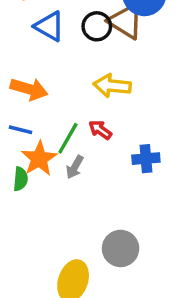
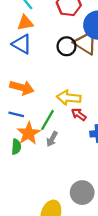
blue triangle: (49, 26) -> (22, 44), moved
yellow arrow: (112, 86) -> (69, 98), moved
red arrow: (100, 130) -> (79, 114), moved

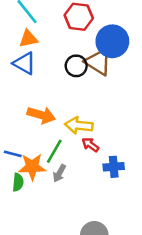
orange arrow: (22, 88) -> (41, 115), moved
blue line: (16, 114) -> (13, 154), moved
orange star: (29, 133) -> (32, 167), turned 30

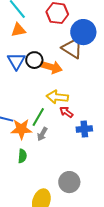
blue triangle: (24, 63) -> (16, 61), moved, turned 30
black circle: (76, 66) -> (34, 60), moved
orange arrow: (41, 115) -> (51, 67), moved
green semicircle: (18, 182) -> (22, 156), moved

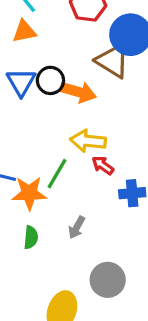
gray arrow: (42, 134) -> (77, 228), moved

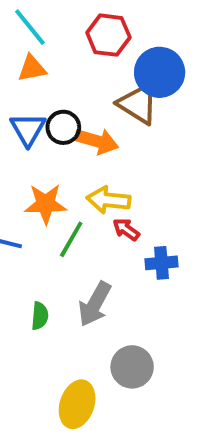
orange star: (29, 193) -> (46, 204), moved
gray arrow: (77, 228) -> (95, 304), size x1.6

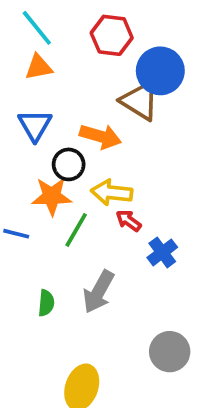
black circle: (63, 127) -> (69, 164), moved
blue cross: (162, 263) -> (162, 252), turned -32
gray circle: (132, 367) -> (170, 352), moved

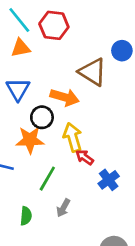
red hexagon: (112, 35) -> (54, 25), moved
blue circle: (160, 71) -> (122, 51), moved, size x0.6
yellow arrow: (112, 193) -> (73, 137), turned 68
green line: (76, 230) -> (47, 179), moved
gray arrow: (99, 292) -> (63, 208), size x0.6

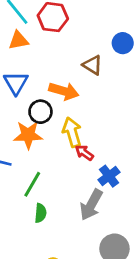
brown triangle: (93, 72) -> (93, 65), size x0.7
green line: (47, 179) -> (32, 184), moved
gray arrow: (63, 208) -> (91, 205), moved, size x1.6
green semicircle: (26, 216) -> (40, 213), moved

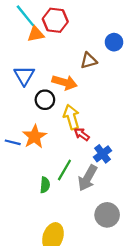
orange triangle: (19, 40) -> (36, 34), moved
brown triangle: (93, 65) -> (89, 61), turned -48
orange star: (28, 135) -> (35, 137), moved, turned -30
green line: (32, 184) -> (64, 170), moved

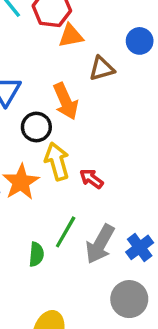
orange triangle: (36, 34) -> (71, 36), moved
orange arrow: (64, 82) -> (66, 101), turned 50
yellow arrow: (71, 117) -> (57, 161), moved
blue cross: (102, 154) -> (140, 247), moved

